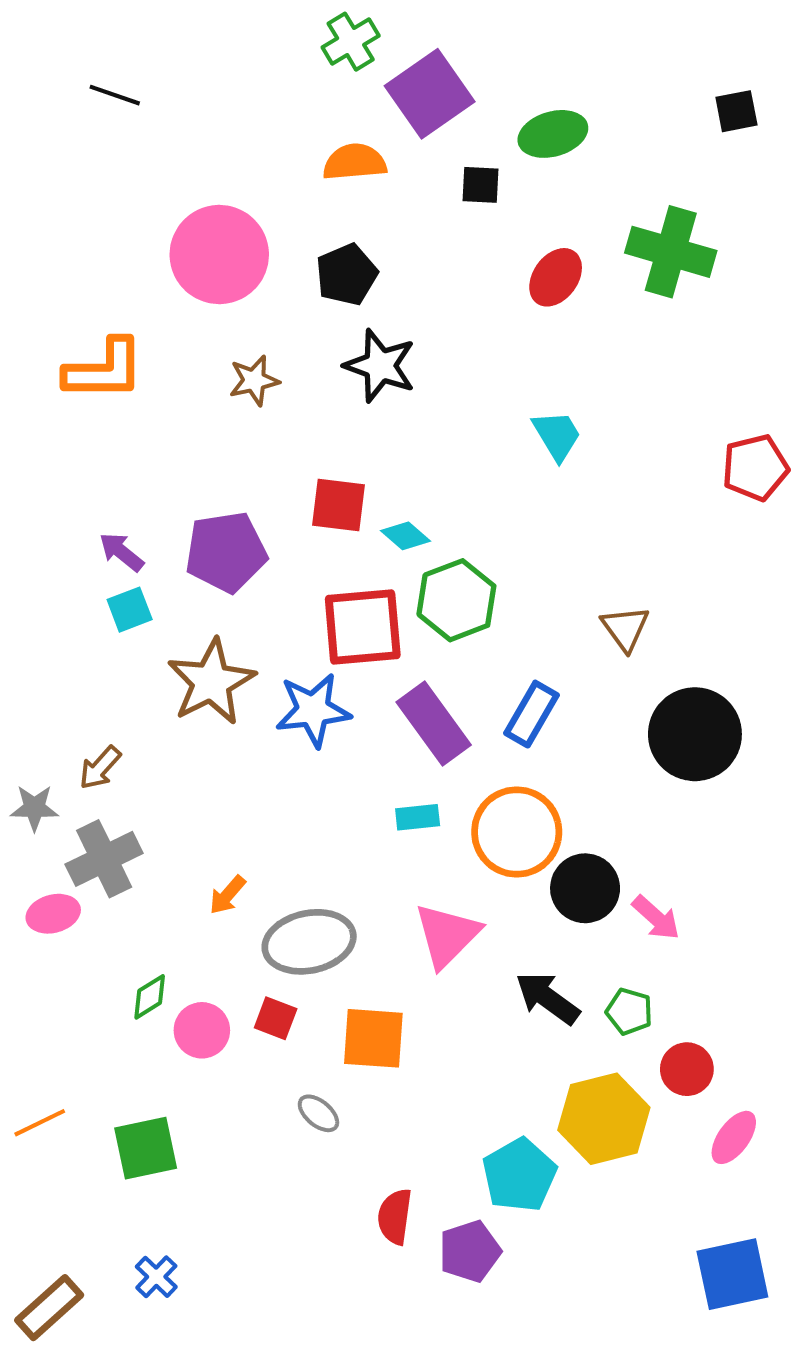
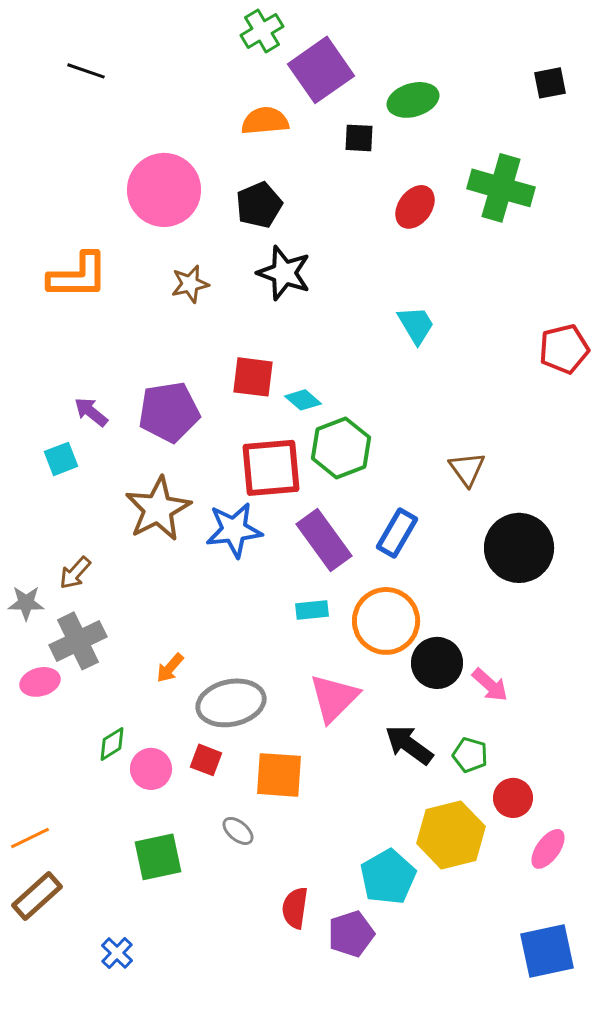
cyan square: (130, 610) -> (61, 459), moved
green square: (146, 1148) -> (158, 857), moved
brown rectangle: (49, 1308) -> (37, 896), moved

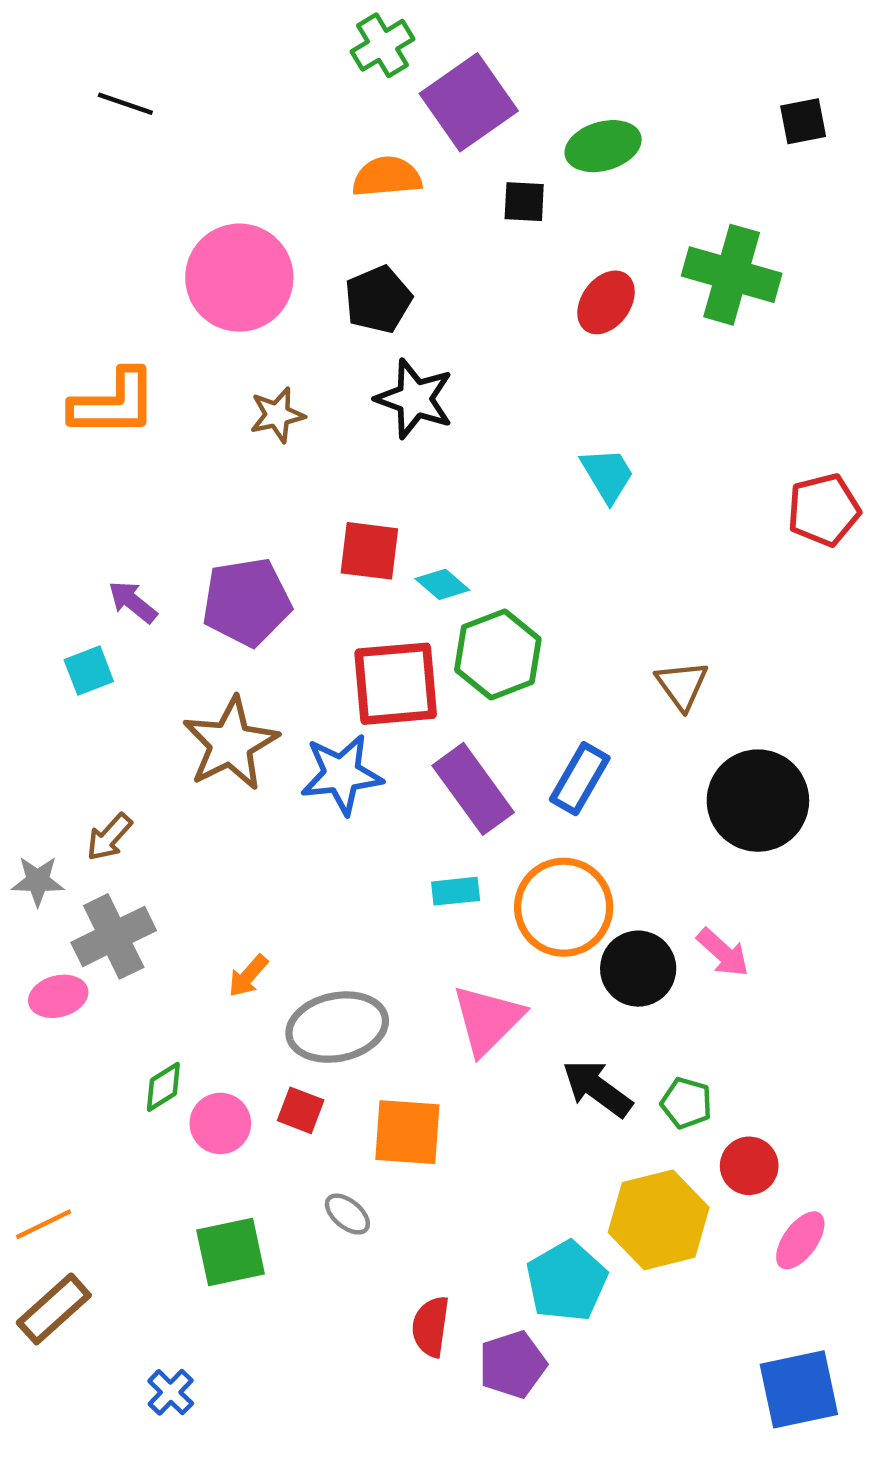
pink arrow: (490, 685) -> (723, 953), moved

